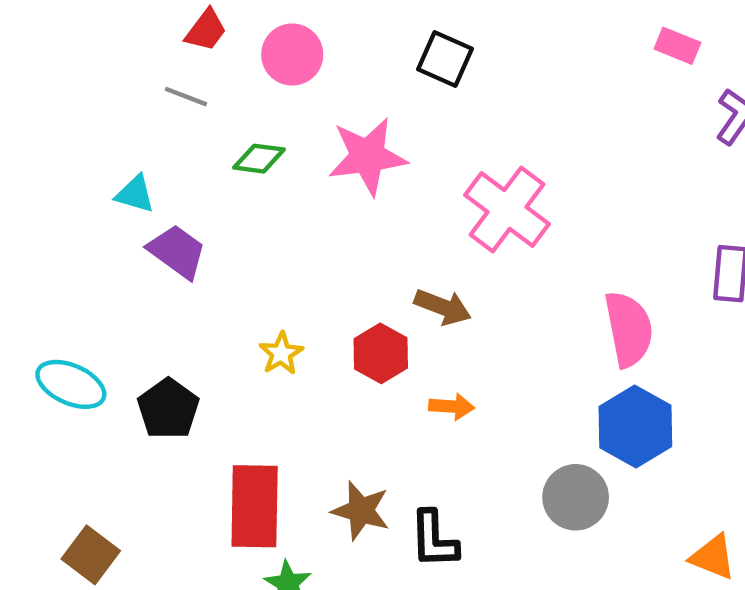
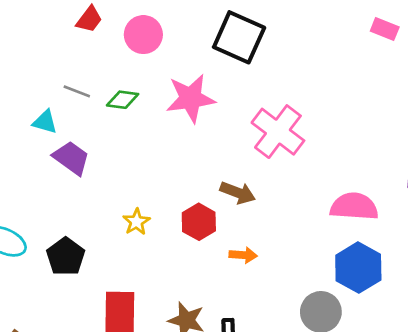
black square: (445, 59) -> (239, 37), size x1.5
gray line: (186, 97) -> (77, 91), moved
pink semicircle: (629, 329) -> (354, 207), turned -75

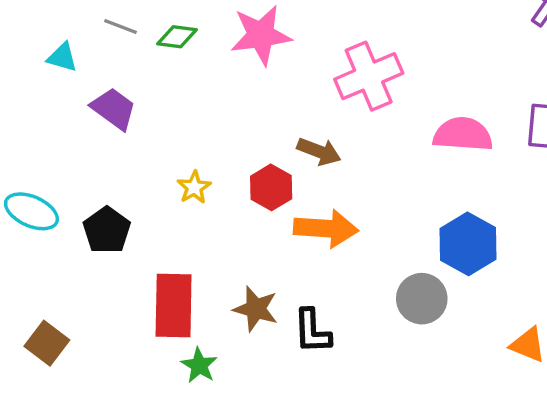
cyan triangle: (45, 122) -> (62, 57), moved
pink cross: (278, 132) -> (369, 76), turned 30
pink semicircle: (354, 207) -> (463, 134), moved
orange arrow: (243, 255) -> (326, 228), size x1.8

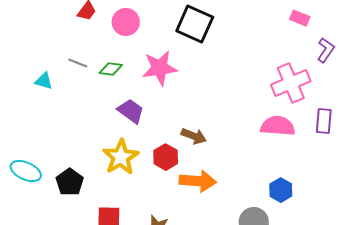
pink cross: (369, 76) -> (291, 83), moved
purple trapezoid: (114, 109) -> (131, 111), moved
yellow star: (194, 187) -> (121, 157), size x1.8
blue hexagon: (468, 244) -> (281, 190), size x0.7

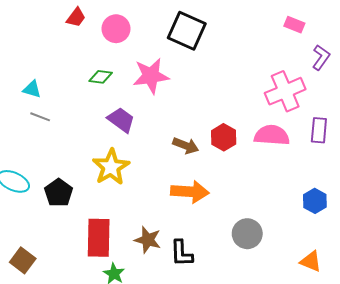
gray line: (78, 63) -> (40, 117), moved
red hexagon: (166, 157) -> (224, 137), moved
blue hexagon: (281, 190) -> (315, 201), moved

